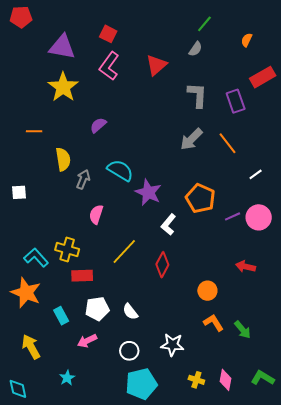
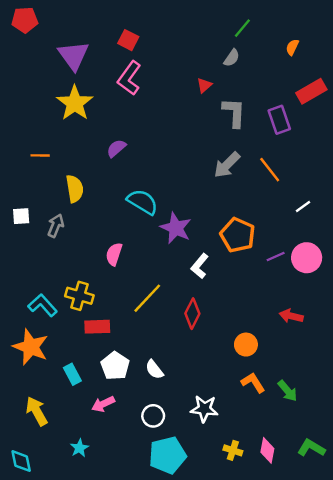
purple triangle: (62, 47) -> (73, 56), turned 44
red triangle: (156, 65) -> (204, 85), moved, size x0.6
gray arrow: (83, 179) -> (56, 226), moved
white square: (19, 192) -> (21, 216), moved
white pentagon: (97, 309) -> (115, 366), turned -30

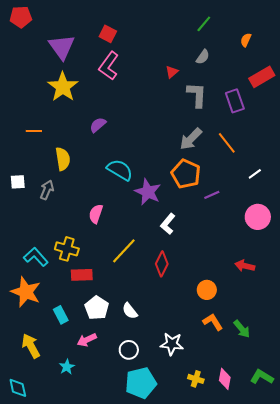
gray semicircle: (232, 58) -> (203, 57), moved
orange pentagon: (238, 235) -> (186, 174), moved
purple line: (276, 257) -> (212, 195), moved
cyan star: (79, 448) -> (67, 367), moved

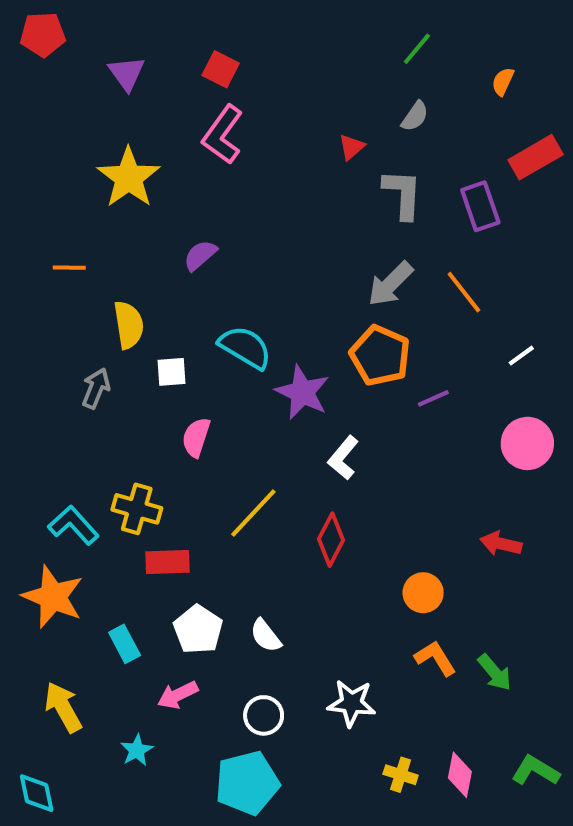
purple triangle: (62, 47) -> (127, 73), moved, size x0.7
white square: (18, 182) -> (172, 372), moved
cyan pentagon: (141, 383) -> (247, 783), moved

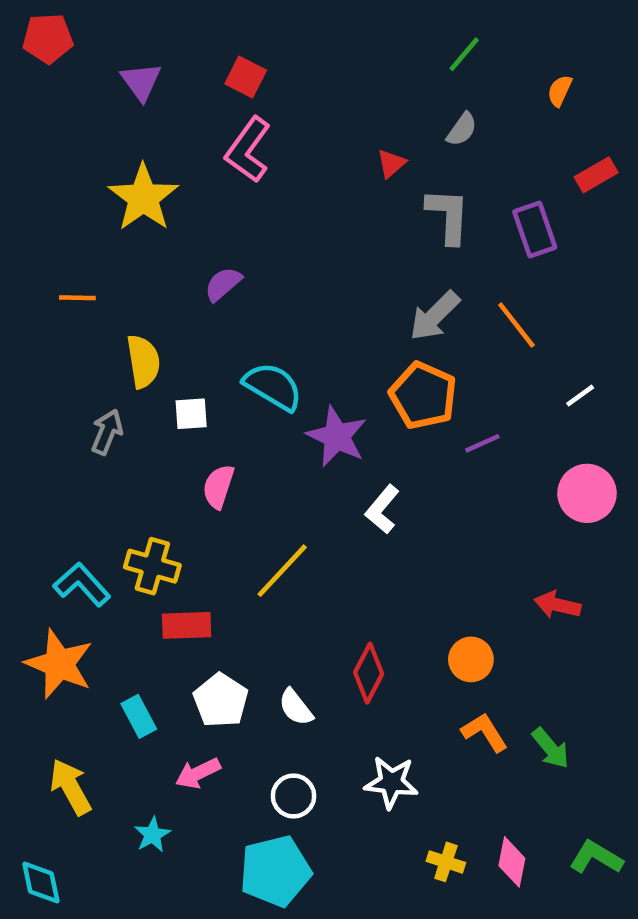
red rectangle: (536, 157) -> (596, 175), size x0.7
red diamond: (331, 540) -> (369, 673), moved

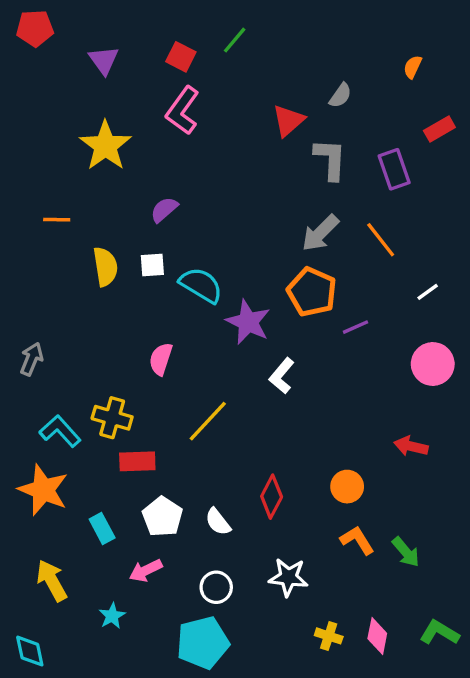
green line: (464, 54) -> (235, 40), moved
red triangle: (391, 163) -> (288, 121), size x1.5
white square: (191, 414) -> (152, 265), moved
gray arrow: (107, 432) -> (32, 359), moved

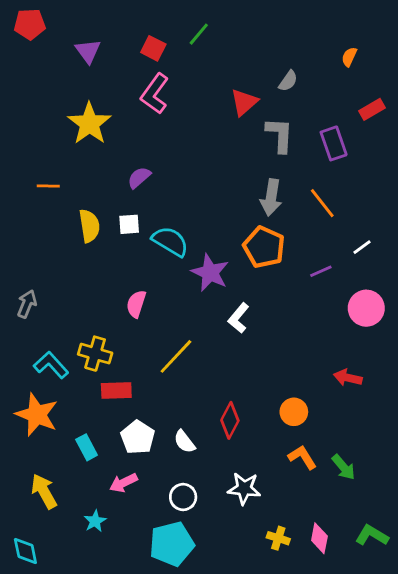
gray arrow: (320, 233) -> (271, 197), turned -36
purple line: (356, 327) -> (321, 271), moved

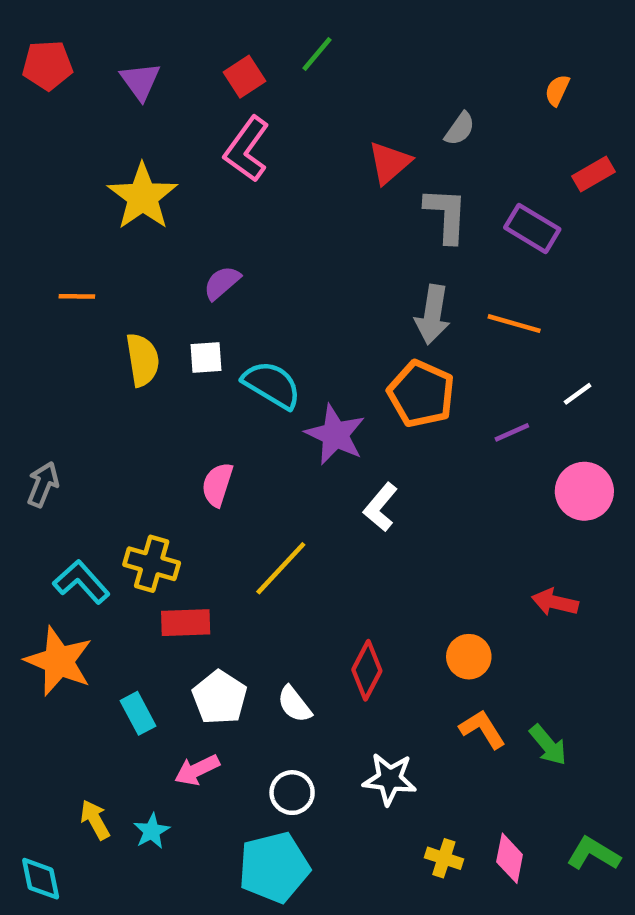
red pentagon: (30, 24) -> (47, 65), moved
red square: (153, 48) -> (245, 77), turned 30
purple rectangle: (334, 143) -> (532, 228), turned -40
orange line: (322, 203) -> (514, 324), turned -36
yellow arrow: (44, 491) -> (95, 820), moved, size x0.7

